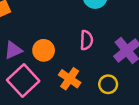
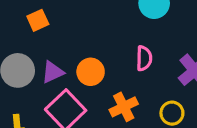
orange cross: (70, 79) -> (124, 107), turned 30

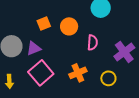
orange square: (38, 20) -> (44, 23), moved
orange circle: (91, 72) -> (69, 26), moved

